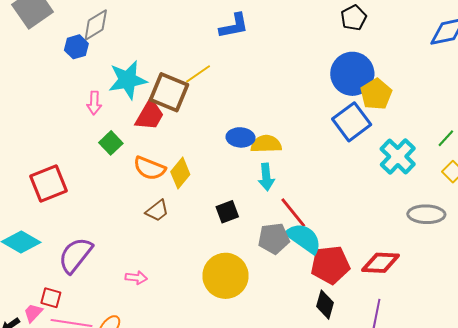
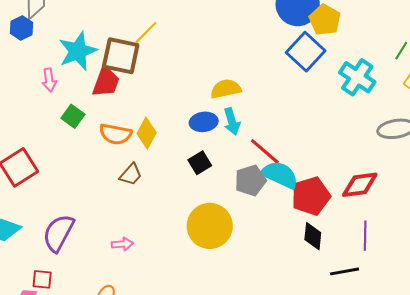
blue ellipse: (240, 137) -> (204, 122), moved

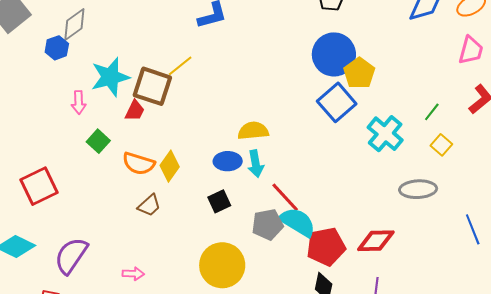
red trapezoid: (106, 82) -> (135, 111), size x0.7

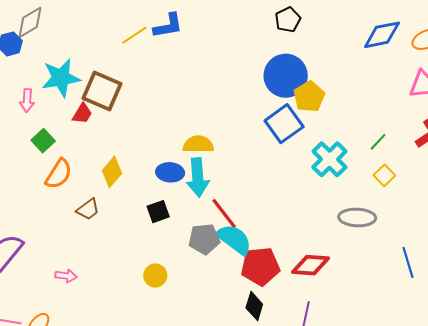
yellow line: (180, 66) -> (134, 35), moved
orange semicircle: (139, 164) -> (59, 174), moved, turned -80
cyan arrow: (256, 164) -> (198, 177), size x1.4
yellow circle: (222, 265) -> (155, 276), size x0.5

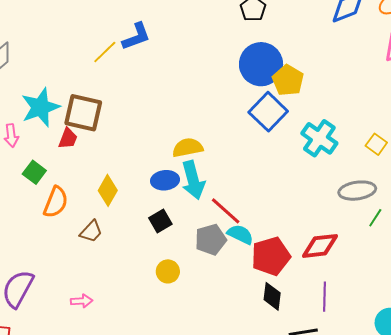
green line: (378, 142) -> (375, 218), moved
cyan semicircle: (234, 239) -> (240, 234), size x0.7
yellow circle: (155, 276) -> (168, 271), moved

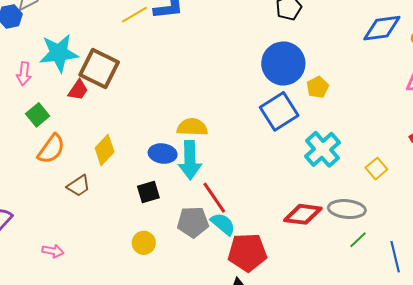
yellow pentagon: (288, 80) -> (318, 87), moved, size x0.7
red diamond: (320, 246) -> (303, 214), moved

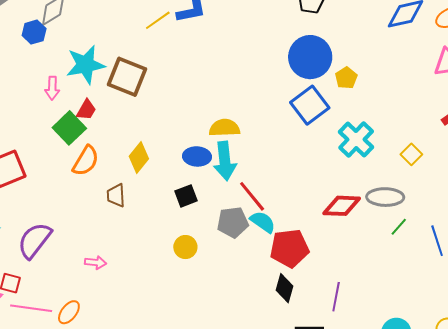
red trapezoid: (78, 90) -> (86, 110), moved
green square: (38, 115) -> (69, 128), size x1.4
brown trapezoid: (79, 186) -> (116, 195), turned 125

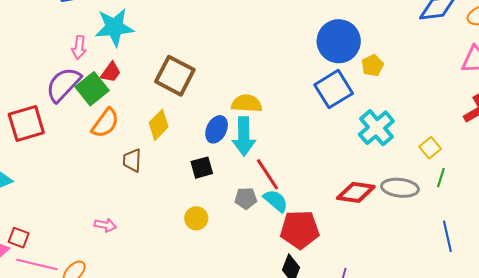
brown square: (127, 77) -> (175, 76), moved
blue ellipse: (197, 156) -> (217, 129), turned -72
gray pentagon: (233, 222) -> (246, 198), size x0.7
green line: (399, 227) -> (441, 178), moved, turned -30
purple semicircle: (35, 240) -> (63, 84), moved

